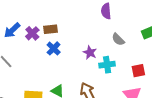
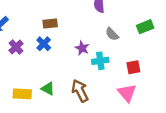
brown rectangle: (51, 29) -> (50, 23), moved
purple cross: (32, 33) -> (16, 47), moved

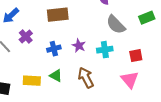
brown rectangle: (50, 23) -> (58, 15), size x1.5
gray semicircle: (112, 34) -> (116, 25), size x1.5
blue cross: (44, 44) -> (54, 49), moved, turned 32
purple star: (82, 48) -> (79, 46), moved

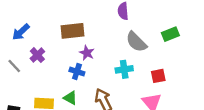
purple star: (79, 46) -> (87, 53), moved
blue cross: (54, 49) -> (77, 72), moved, turned 32

